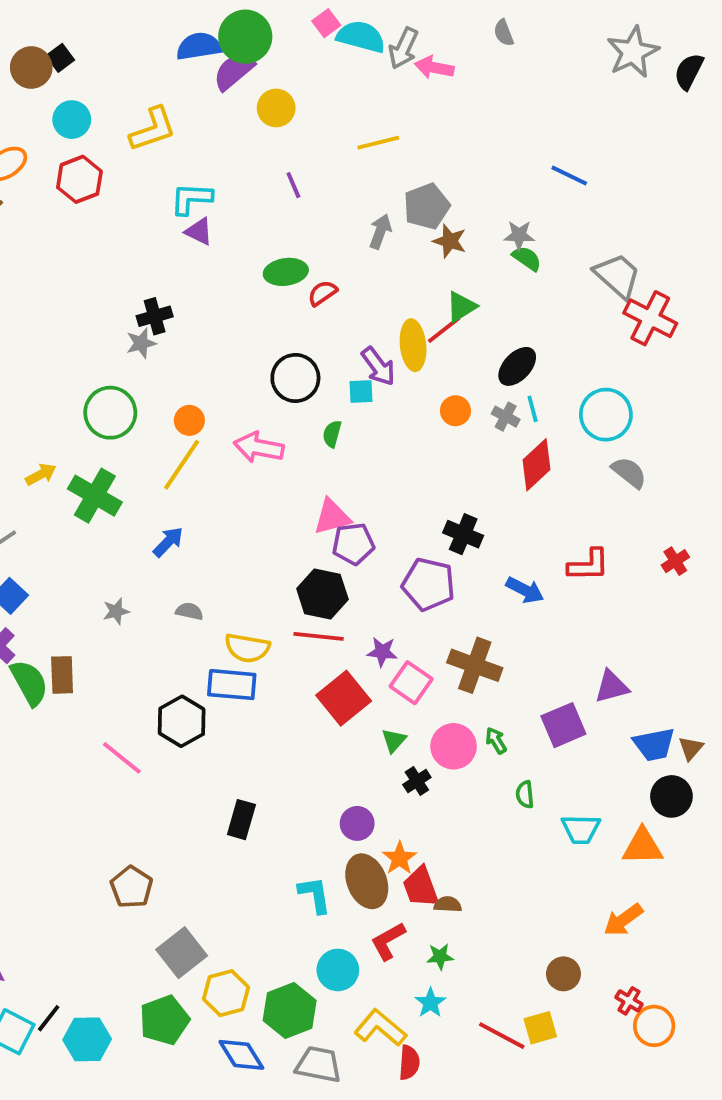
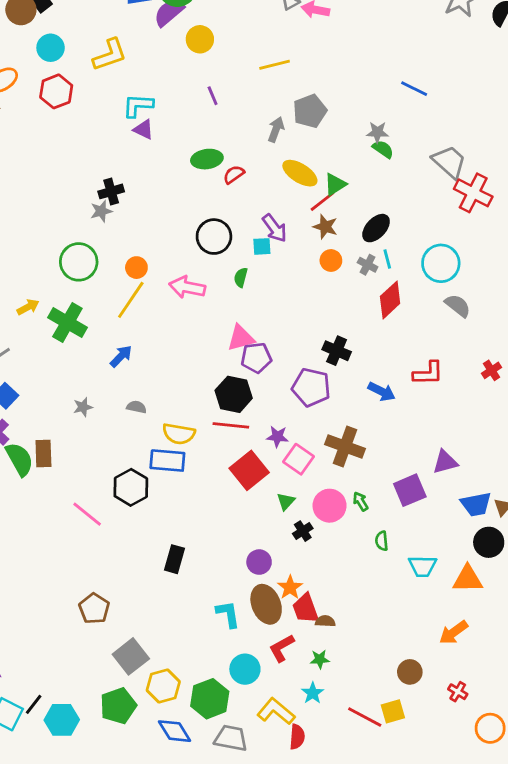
brown star: (450, 241) -> (325, 227), moved
yellow ellipse: (413, 345) -> (300, 173), moved, turned -52
orange circle: (654, 1026) -> (490, 728), moved

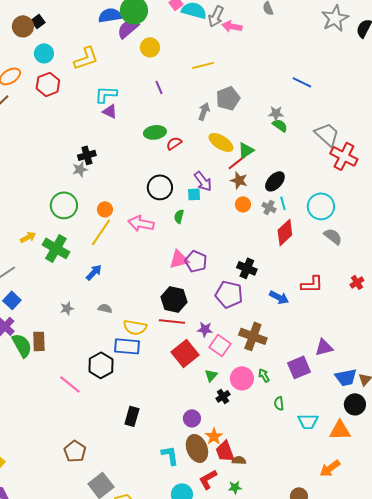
purple pentagon: (256, 358) -> (196, 261), moved, turned 30

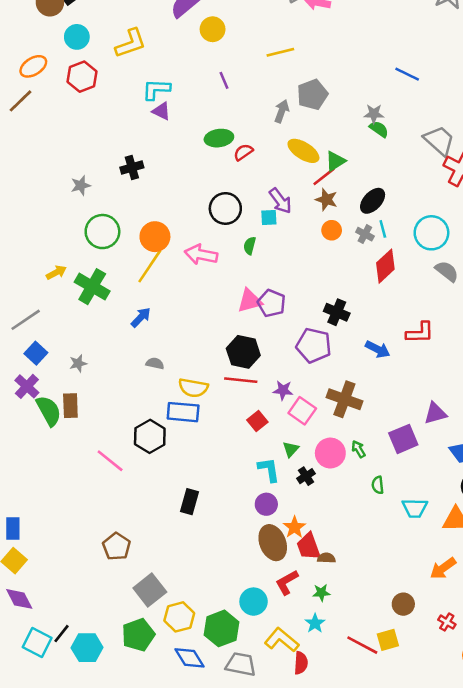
gray star: (80, 169) -> (81, 185), moved
orange circle: (105, 209) -> (155, 237), size x1.5
gray star: (67, 308) -> (78, 363), moved
red square: (185, 353) -> (257, 421), size x0.6
cyan L-shape: (170, 455) -> (269, 470), moved

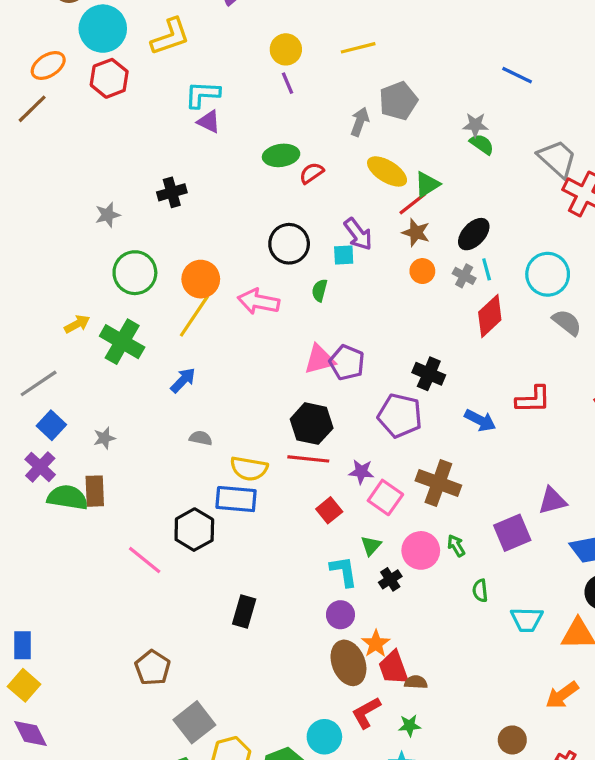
yellow circle: (213, 29) -> (286, 49), moved
cyan circle: (77, 37) -> (103, 29), size x1.5
green semicircle: (49, 411) -> (67, 497), turned -52

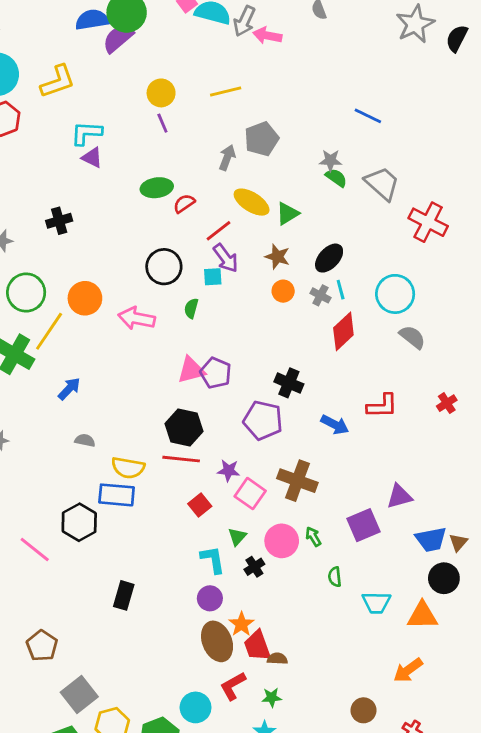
gray trapezoid: (557, 159) -> (382, 183), moved
red line: (413, 204) -> (218, 231), moved
yellow line: (194, 316) -> (49, 331), moved

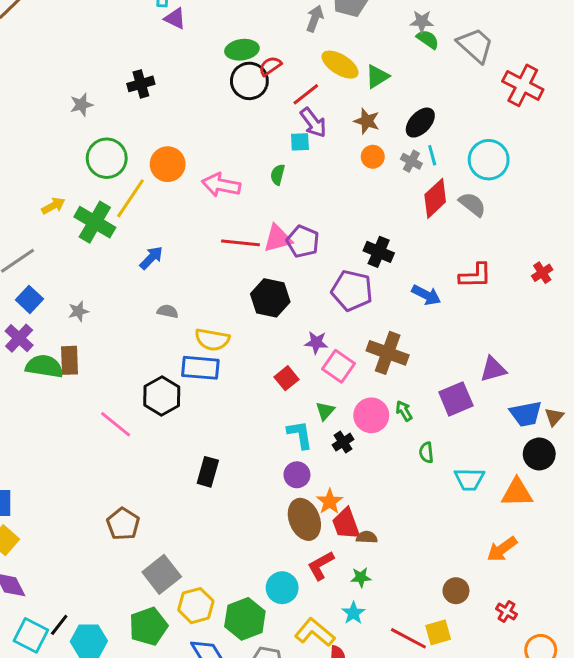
black circle: (164, 267) -> (249, 81), moved
gray semicircle: (412, 337) -> (472, 204), moved
red line: (181, 459) -> (240, 243), moved

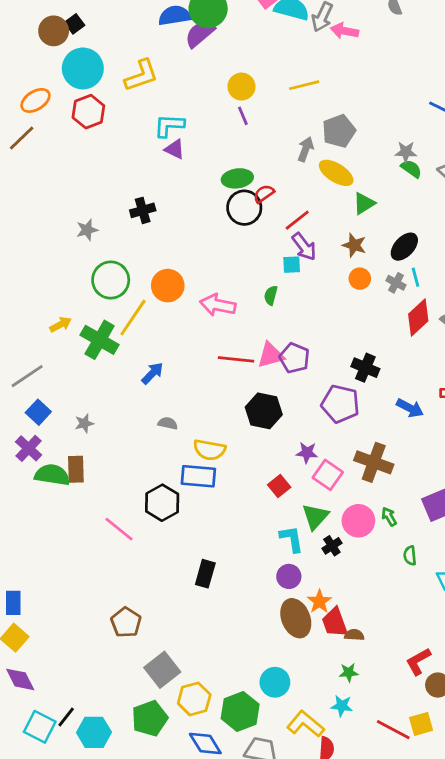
yellow ellipse: (340, 65) -> (336, 173), moved
green triangle: (325, 411) -> (315, 517), size x1.5
red L-shape: (321, 565) -> (418, 661), moved
cyan star: (353, 613) -> (342, 706), turned -30

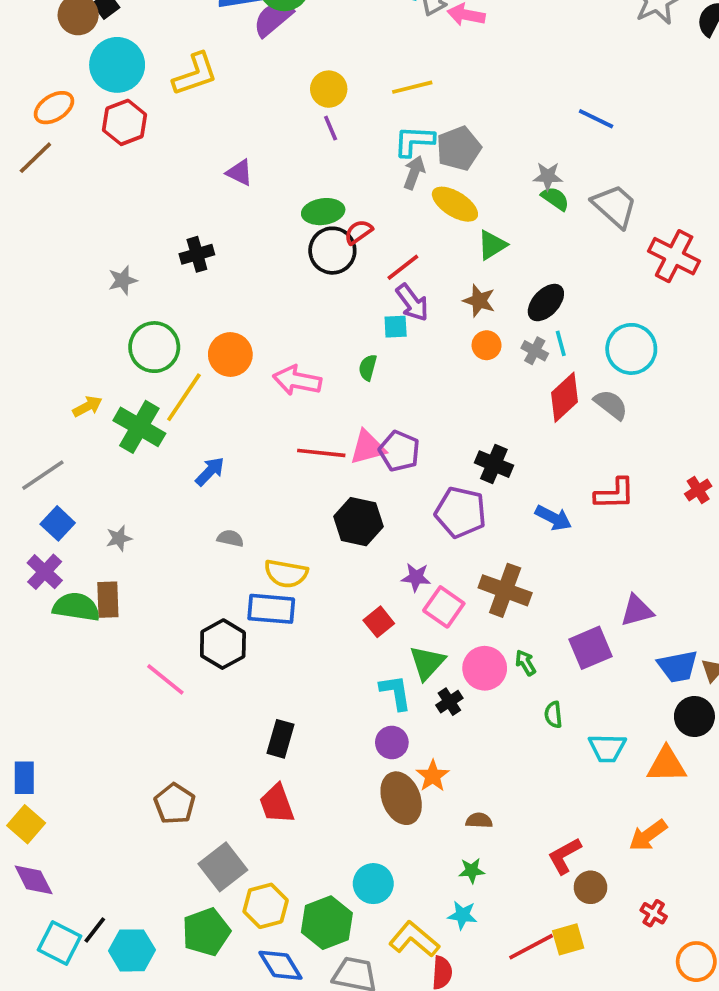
cyan L-shape: (169, 126) -> (414, 141), moved
red trapezoid: (335, 622) -> (277, 804), moved
red line: (393, 730) -> (531, 947), turned -56

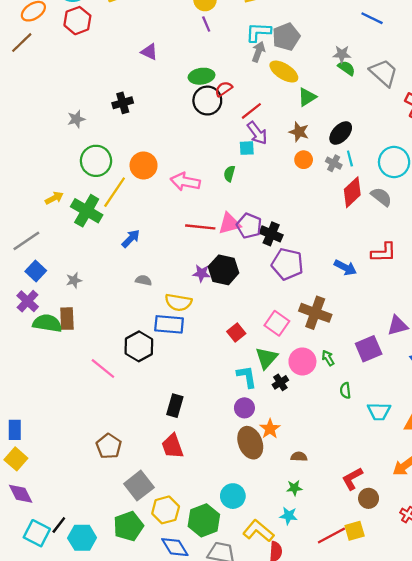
black cross: (494, 464) -> (271, 234), moved
purple star: (416, 577) -> (202, 273), moved

